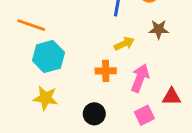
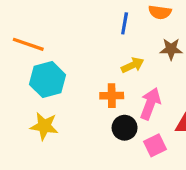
black circle: (94, 114) -> (125, 128), moved

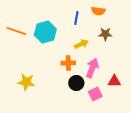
cyan hexagon: (48, 80) -> (45, 32), moved

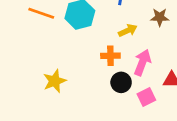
yellow star: (26, 82) -> (55, 81), turned -30

